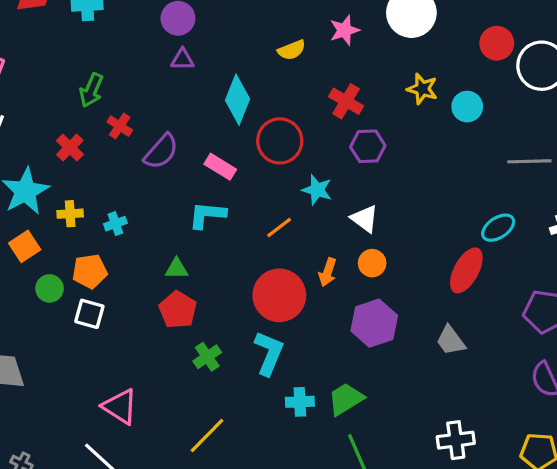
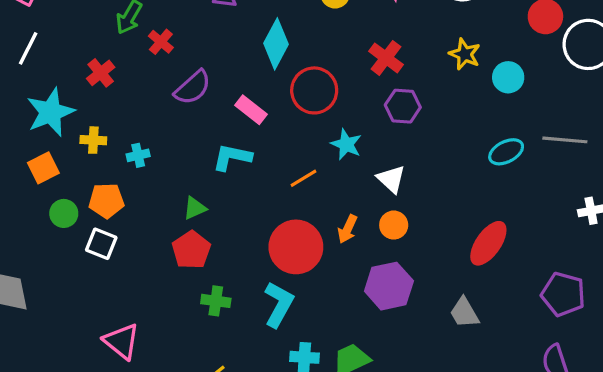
red cross: (120, 126) -> (161, 42), moved
cyan ellipse: (498, 228) -> (506, 152), moved
green triangle: (176, 269) -> (195, 208), turned -30
green cross: (207, 357) -> (216, 301), turned 36

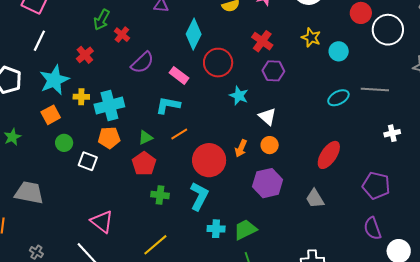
cyan cross: (138, 155) -> (109, 106), size x2.0
orange line: (304, 178) -> (179, 134), moved
orange pentagon: (106, 201) -> (109, 138), moved

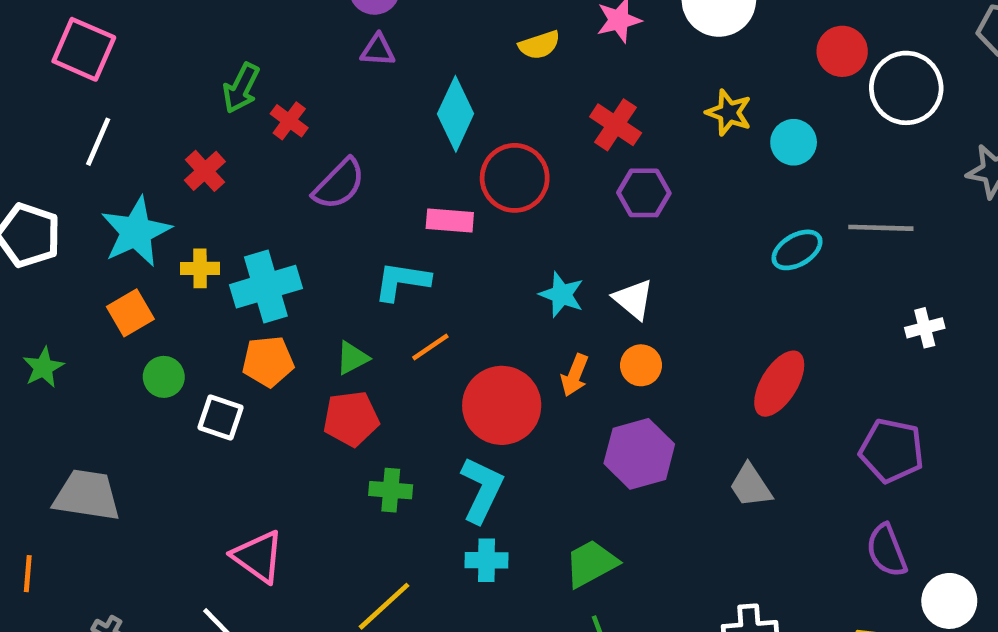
pink rectangle: (179, 75) -> (450, 221), moved, turned -30
cyan star: (239, 96) -> (562, 295), moved
red pentagon: (144, 164) -> (351, 419), turned 30
cyan cross: (216, 229) -> (487, 560), moved

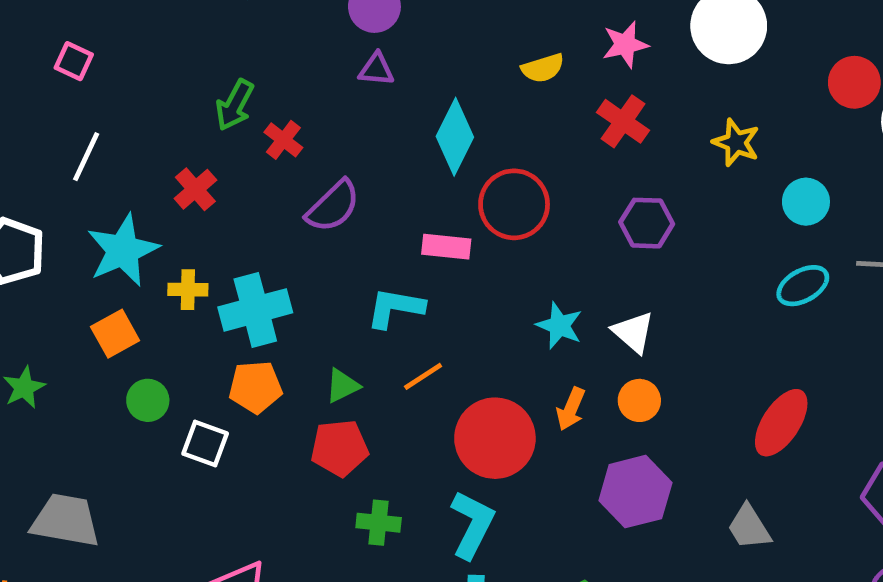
pink square: (84, 49) -> (74, 61), size x0.6
red cross: (616, 125) -> (623, 121), moved
cyan circle: (794, 142) -> (806, 202), moved

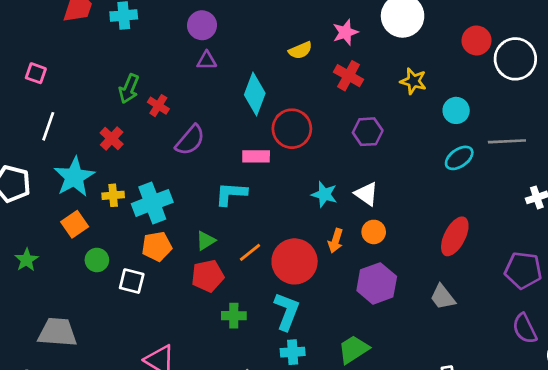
orange line: (423, 376) -> (250, 252), moved

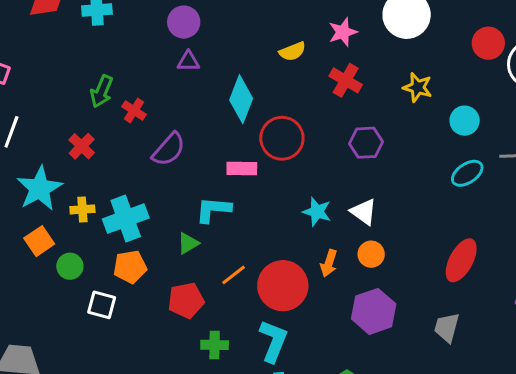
green triangle: (206, 241) -> (188, 243), moved
green circle: (97, 260) -> (70, 266), moved
gray trapezoid: (443, 297) -> (447, 327), turned 52

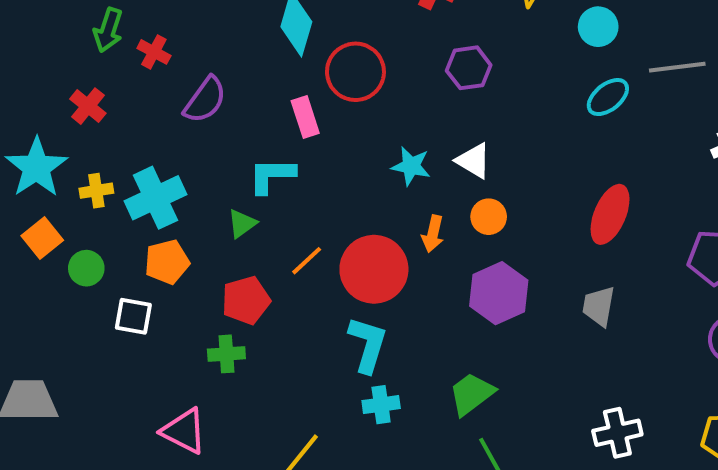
pink rectangle: (242, 168) -> (305, 117), turned 76
green cross: (215, 345) -> (226, 354), moved

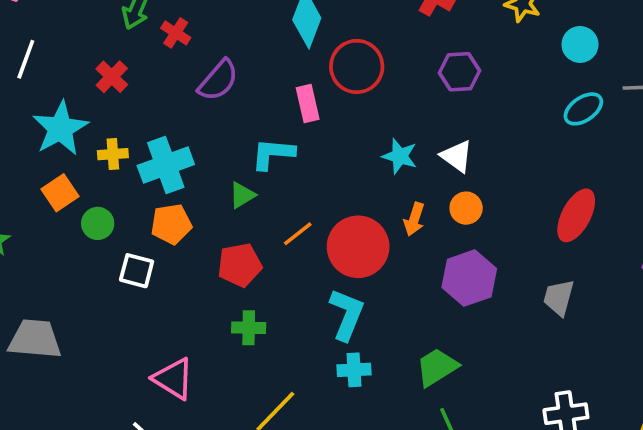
green cross: (226, 354) -> (249, 328), moved

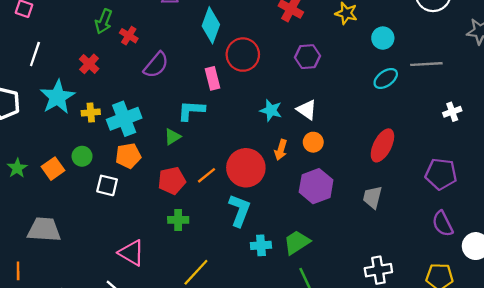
orange square: (60, 193) -> (53, 169), moved
orange line: (298, 234) -> (206, 175), moved
cyan cross: (354, 370) -> (261, 245), moved

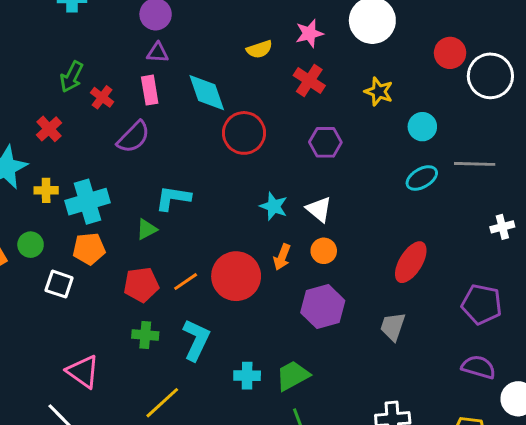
cyan diamond: (211, 25) -> (207, 93), turned -44
pink rectangle: (212, 78) -> (150, 90), moved
cyan L-shape: (240, 210) -> (196, 340), moved
purple semicircle: (443, 224) -> (479, 367), turned 128

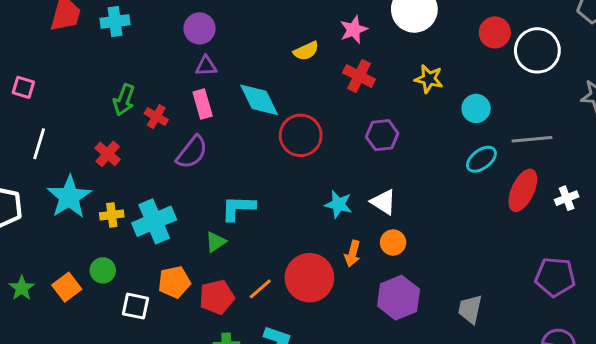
orange pentagon: (89, 249) -> (174, 282), moved
red ellipse: (411, 262) -> (523, 190), moved

